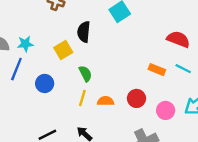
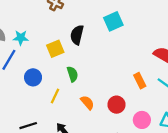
orange rectangle: (157, 70) -> (140, 81), turned 32
yellow line: (82, 98) -> (55, 96), moved
orange semicircle: (106, 101) -> (87, 103), turned 40

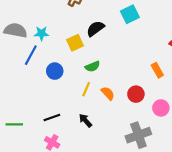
black semicircle: (77, 35) -> (95, 29), turned 42
green semicircle: (72, 74) -> (92, 66), turned 88
yellow line: (55, 96) -> (86, 89), moved

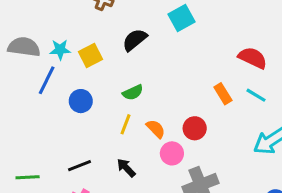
yellow square: (75, 43) -> (90, 56), moved
pink circle: (161, 108) -> (172, 153), moved

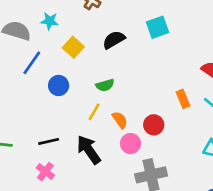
cyan star: (60, 50) -> (50, 21), moved
yellow square: (90, 56) -> (73, 47), turned -30
black arrow: (126, 168) -> (89, 150), size x1.6

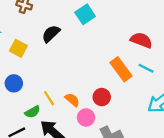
green semicircle: (105, 85) -> (32, 112), moved
orange rectangle: (183, 99) -> (121, 69), size x1.5
yellow line: (94, 112) -> (49, 98), turned -49

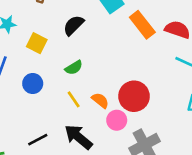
orange rectangle: (121, 69) -> (142, 25), moved
red circle: (102, 97) -> (134, 96), size x1.5
green semicircle: (32, 112) -> (74, 68), moved

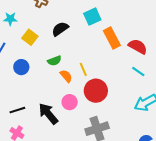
yellow line: (74, 99) -> (83, 69), moved
orange semicircle: (100, 100) -> (66, 76), moved
pink circle: (117, 120) -> (70, 102), moved

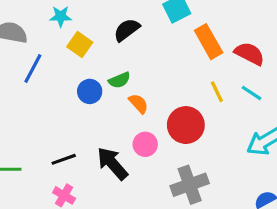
cyan star: (10, 19) -> (61, 16), moved
blue circle: (21, 67) -> (90, 91), moved
yellow line: (83, 69) -> (217, 92), moved

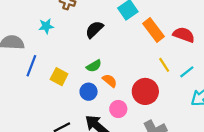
yellow square: (80, 44) -> (59, 77), moved
blue circle: (90, 91) -> (89, 92), moved
cyan line: (251, 93) -> (187, 72), moved, turned -64

